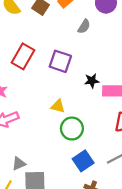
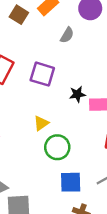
yellow triangle: (58, 106) -> (41, 123), turned -48
blue square: (83, 161) -> (71, 182), turned 35

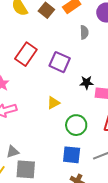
gray semicircle: (67, 35) -> (84, 32), turned -40
green circle: (57, 147) -> (76, 125), moved

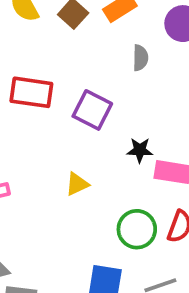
red rectangle: (26, 54) -> (31, 92), turned 60
green circle: (76, 125) -> (137, 229), moved

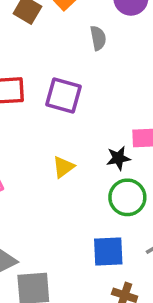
black star: (140, 150) -> (118, 158), moved

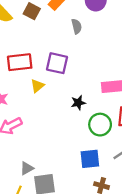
black star: (118, 158) -> (78, 103), moved
yellow triangle: (63, 167) -> (37, 86), moved

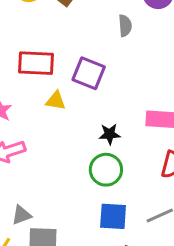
yellow triangle: (37, 86) -> (56, 101), turned 40
green circle: (100, 125) -> (106, 170), moved

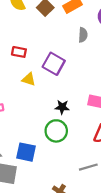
red rectangle: (36, 63) -> (19, 52), size x0.6
blue square: (113, 216) -> (26, 152), moved

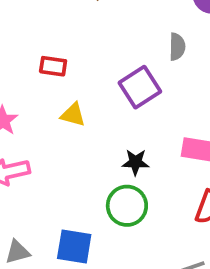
gray semicircle: (83, 35) -> (177, 47), moved
purple square: (54, 64) -> (140, 87), moved, turned 30

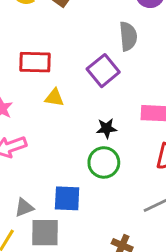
gray semicircle: (177, 47) -> (128, 36), size x1.4
red rectangle: (53, 66) -> (35, 62), size x1.5

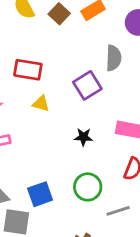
green circle: (104, 162) -> (88, 187), moved
blue square: (67, 198) -> (40, 194), turned -30

